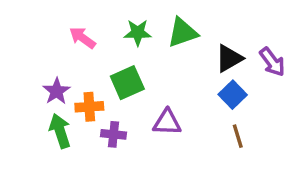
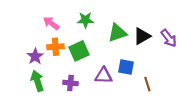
green triangle: (183, 33) -> (117, 33), moved
blue square: (233, 95) -> (126, 67), moved, turned -35
orange cross: (89, 107) -> (55, 47), moved

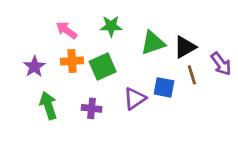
purple arrow: (169, 38) -> (221, 64), moved
purple star: (35, 56) -> (34, 67), moved
purple triangle: (104, 76) -> (135, 99), turned -36
brown line: (147, 84) -> (192, 75), moved

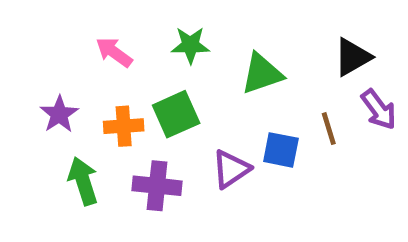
black triangle: (185, 47) -> (353, 57), moved
orange cross: (72, 61) -> (124, 126), moved
purple cross: (92, 108) -> (157, 186), size x1.4

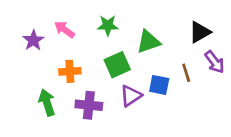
purple star: (59, 114) -> (33, 40), moved
green square: (176, 114) -> (117, 65), moved

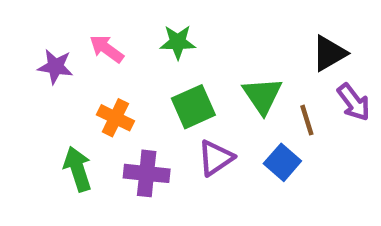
purple star: (33, 40) -> (55, 67), turned -30
green triangle: (148, 42) -> (262, 96), moved, turned -45
orange cross: (70, 71) -> (115, 118), turned 30
blue square: (159, 85) -> (282, 162), moved, turned 30

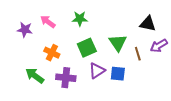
black triangle: (329, 53) -> (148, 24), turned 42
purple arrow: (354, 102) -> (159, 46), turned 96
blue square: (282, 162) -> (118, 74), moved, turned -35
green arrow: (78, 169) -> (35, 76), turned -36

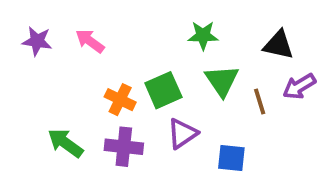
green star: (80, 19) -> (203, 35), moved
purple star: (25, 30) -> (37, 41), moved
orange cross: (52, 53) -> (120, 100), moved
blue square: (118, 74) -> (231, 158), moved

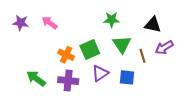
blue square: (231, 158) -> (127, 77), moved

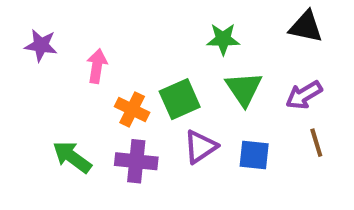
pink arrow: (50, 23) -> (97, 66), moved, turned 63
black triangle: (153, 25) -> (306, 27), moved
purple arrow: (164, 48) -> (304, 95), moved
brown line: (142, 56) -> (316, 143), moved

